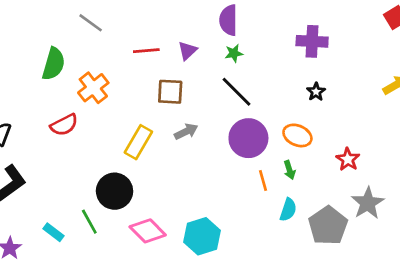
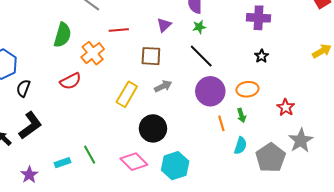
red line: (146, 51) -> (119, 30), moved
orange ellipse: (297, 135) -> (247, 89), turned -30
black circle: (115, 191) -> (153, 128), moved
cyan rectangle: (54, 232) -> (62, 163), turned -56

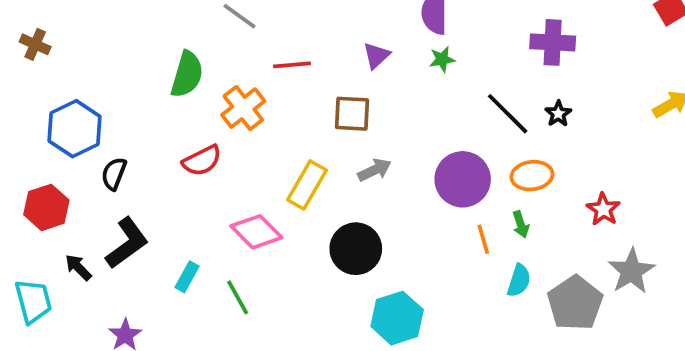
black line: (201, 56) -> (508, 114), moved
pink diamond: (134, 162) -> (256, 232), moved
cyan rectangle: (62, 163) -> (187, 277), moved, turned -42

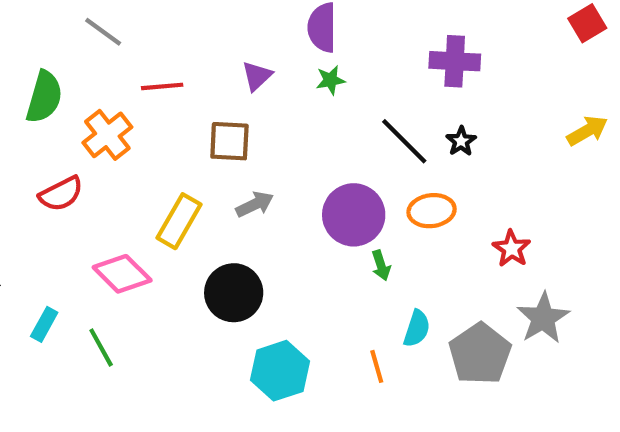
green arrow: (521, 224) -> (381, 265), moved
orange line: (483, 239) -> (377, 366), moved

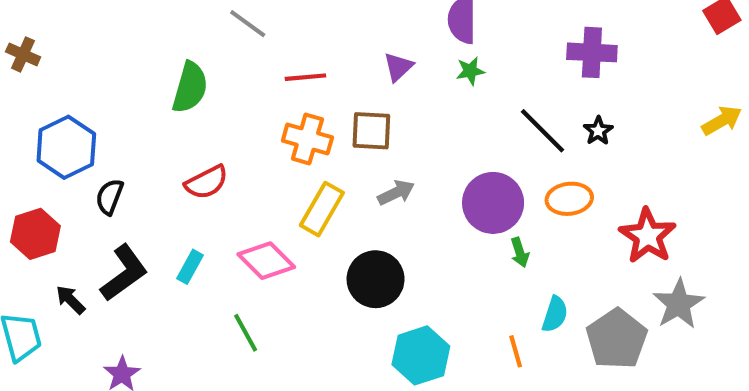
orange cross: (107, 135) -> (307, 139), moved, turned -36
red star: (512, 249) -> (648, 236), size x1.5
cyan rectangle: (44, 324) -> (190, 267), moved

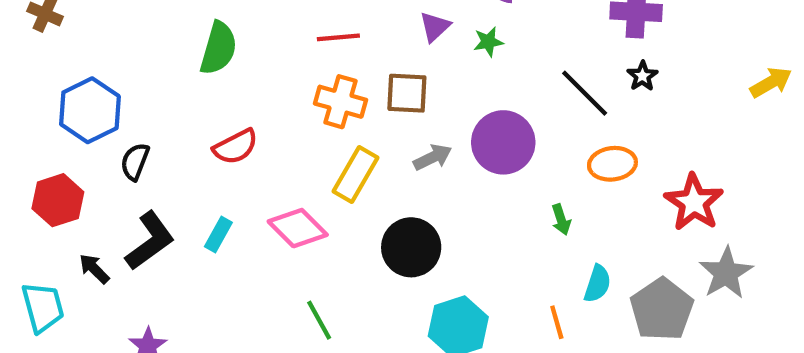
green star: (470, 71) -> (488, 42), moved
black star: (598, 131) -> (642, 76), moved
purple circle: (493, 203) -> (503, 142), moved
green line: (246, 333) -> (319, 320), moved

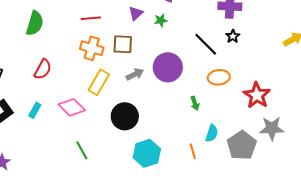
red semicircle: (236, 147) -> (43, 69), turned -35
gray star: (726, 273) -> (272, 128), turned 30

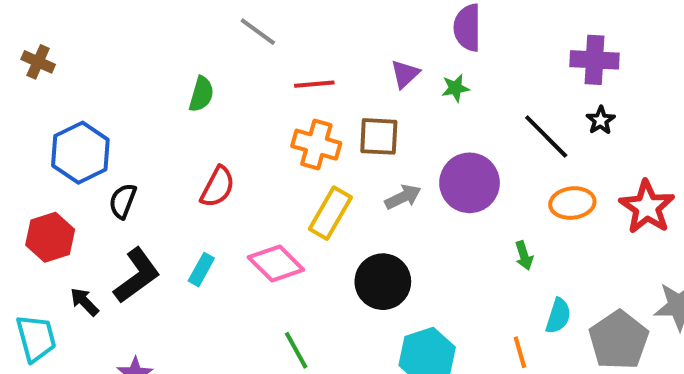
green semicircle: (35, 23) -> (201, 94), size x0.7
red star: (257, 95) -> (647, 207), moved

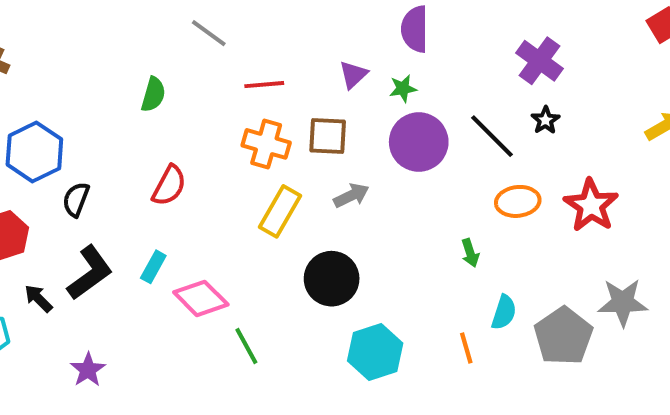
purple cross: (595, 60) -> (540, 61), turned 33
purple circle: (470, 183) -> (419, 142), moved
pink diamond: (276, 263) -> (201, 298), moved

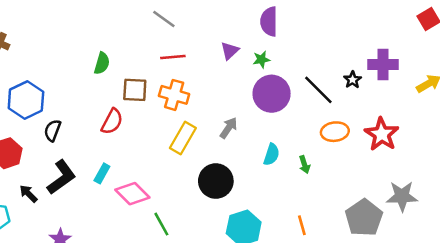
gray line: (209, 33) -> (164, 19), moved
purple cross: (540, 61) -> (383, 65), moved, turned -36
brown square: (328, 136) -> (135, 90), moved
gray arrow: (351, 195) -> (228, 128), turned -30
cyan semicircle: (504, 312) -> (272, 154), moved

